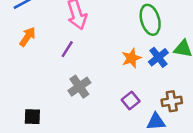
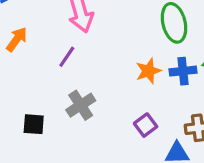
blue cross: (158, 57) -> (183, 71), turned 30
black square: (32, 117) -> (34, 124), moved

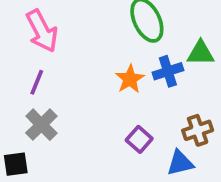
gray cross: (81, 105) -> (41, 125), moved

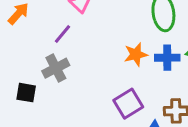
purple square: (139, 139) -> (128, 104), size x1.4

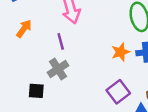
purple line: (63, 34) -> (61, 41), turned -49

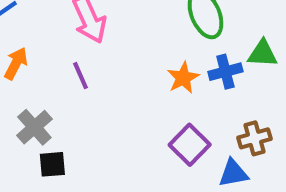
gray cross: (58, 69) -> (34, 127), moved

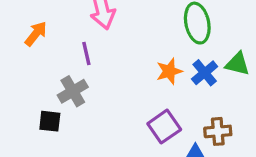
blue cross: (225, 72) -> (205, 73), turned -36
gray cross: (34, 127) -> (73, 91), moved

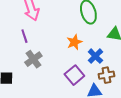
blue cross: (205, 73) -> (95, 56), moved
gray cross: (73, 91) -> (33, 59), moved

